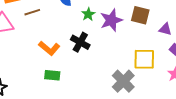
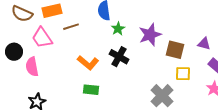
green star: (88, 14) -> (118, 29), moved
brown square: (140, 15) -> (175, 50), moved
yellow square: (144, 59) -> (183, 74), size x0.7

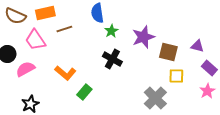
orange L-shape: (88, 63) -> (65, 73), moved
pink semicircle: (32, 67) -> (25, 69), turned 72
green rectangle: (91, 90) -> (84, 92), turned -56

